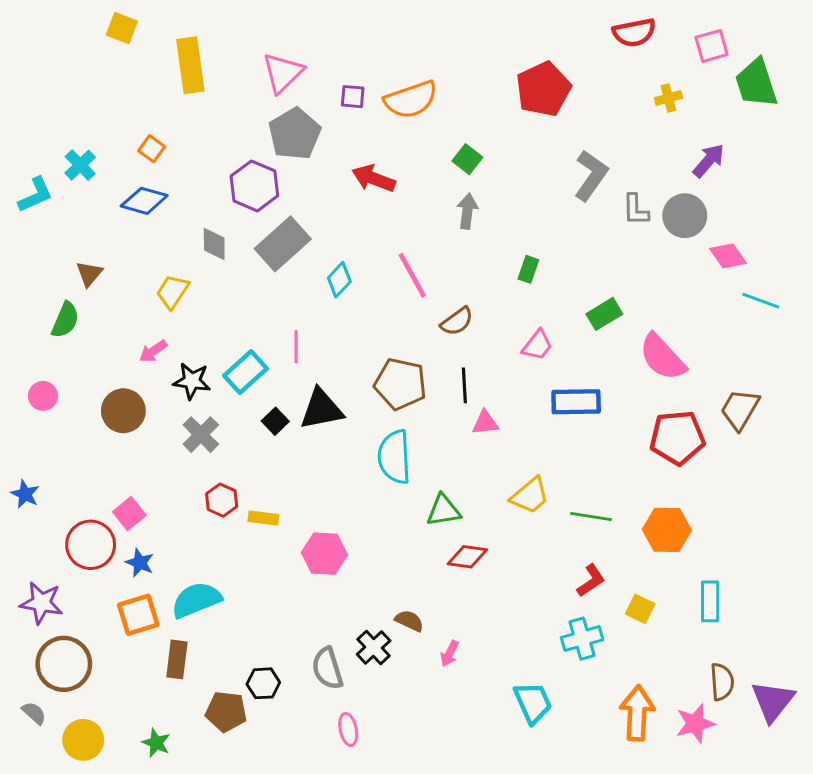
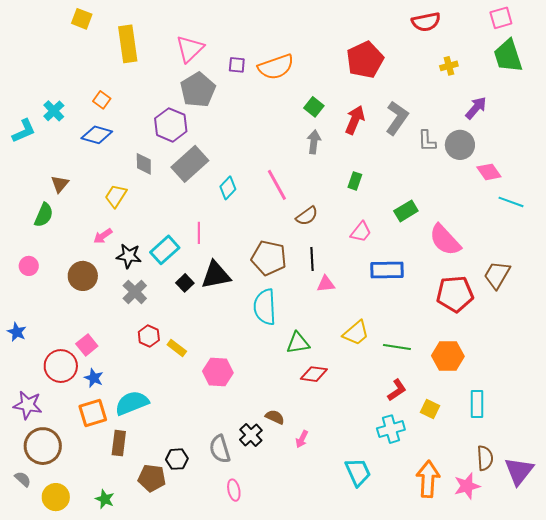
pink square: (712, 46) -> (501, 18), moved
red arrow: (374, 178) -> (355, 120), moved, turned 92
yellow rectangle: (263, 518) -> (177, 348), turned 30

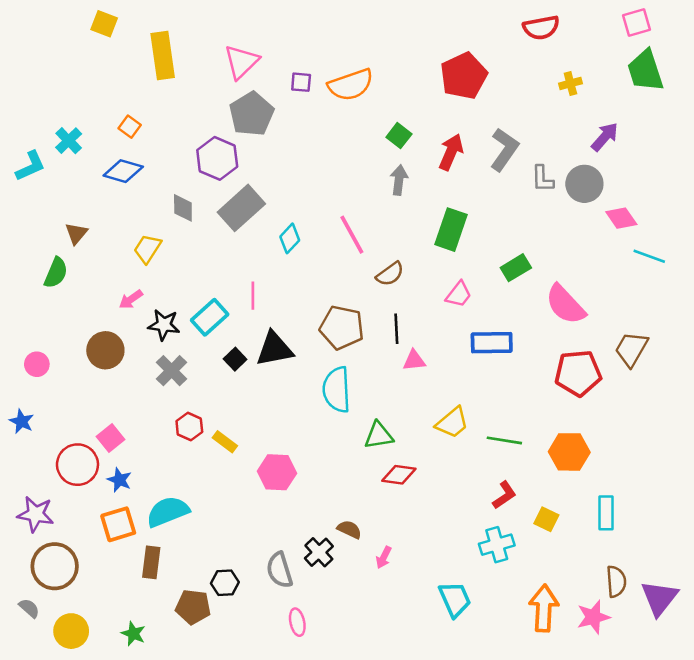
green rectangle: (355, 181) -> (451, 230), size x1.8
pink circle: (29, 266) -> (37, 364), moved

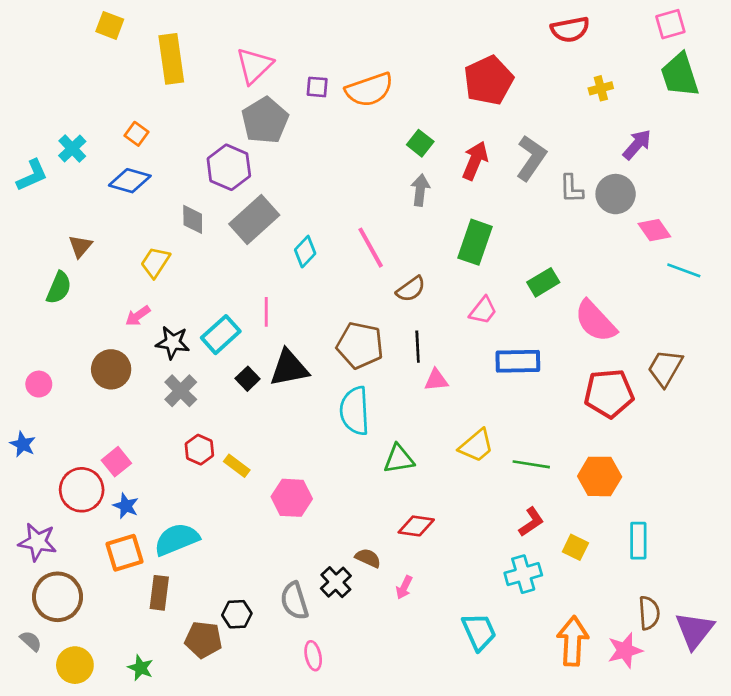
red diamond: (399, 475) -> (416, 526), moved

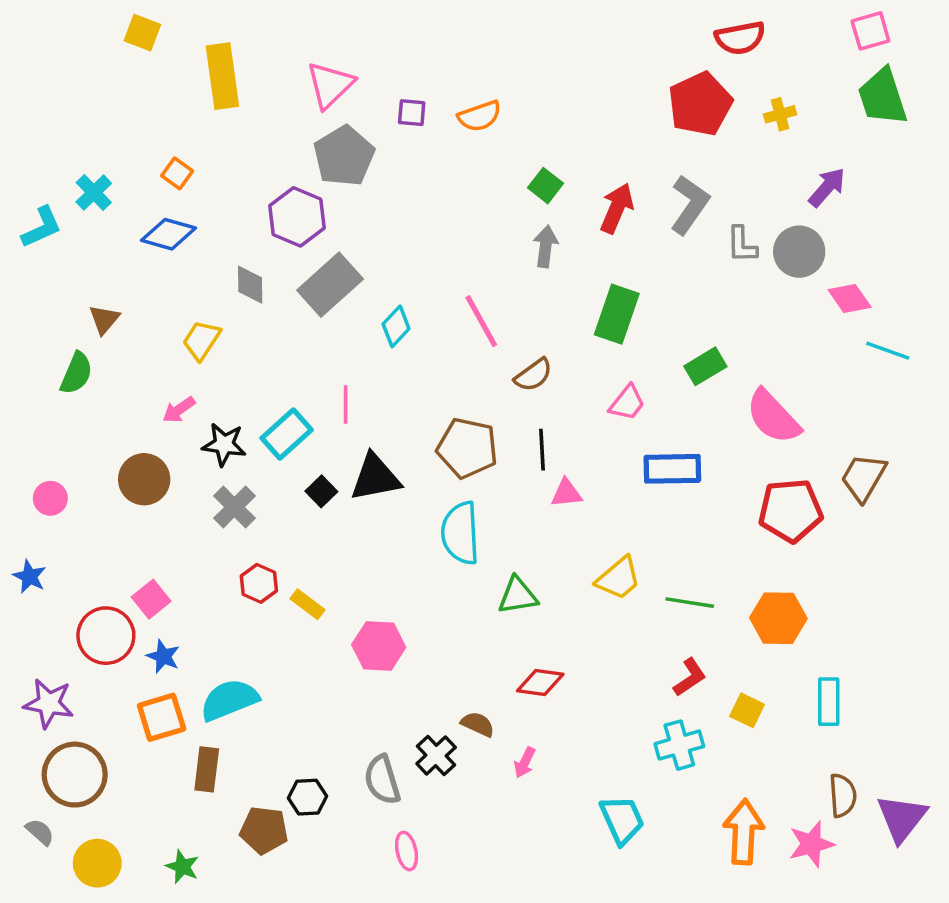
red pentagon: (488, 80) -> (700, 104), moved
orange semicircle: (369, 90) -> (479, 116), size x0.7

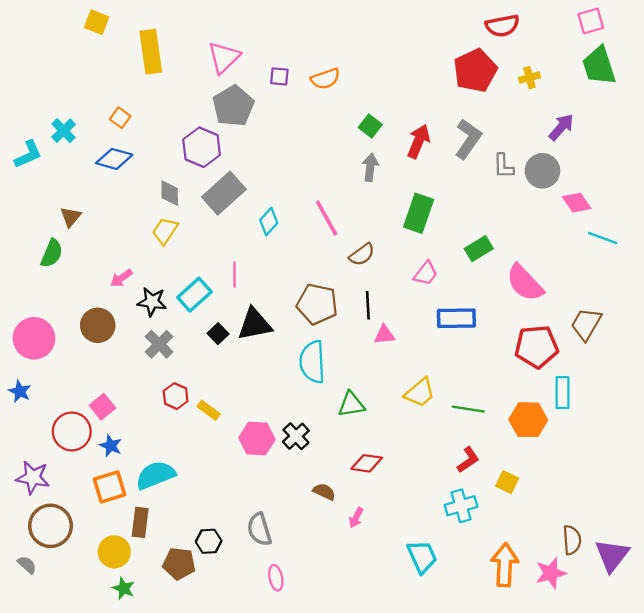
yellow trapezoid: (201, 340) -> (165, 231), moved
pink circle: (50, 498) -> (34, 338), size x1.8
cyan rectangle: (829, 702) -> (563, 393), moved
black cross: (436, 755) -> (296, 436), moved
yellow circle: (97, 863) -> (114, 552), moved

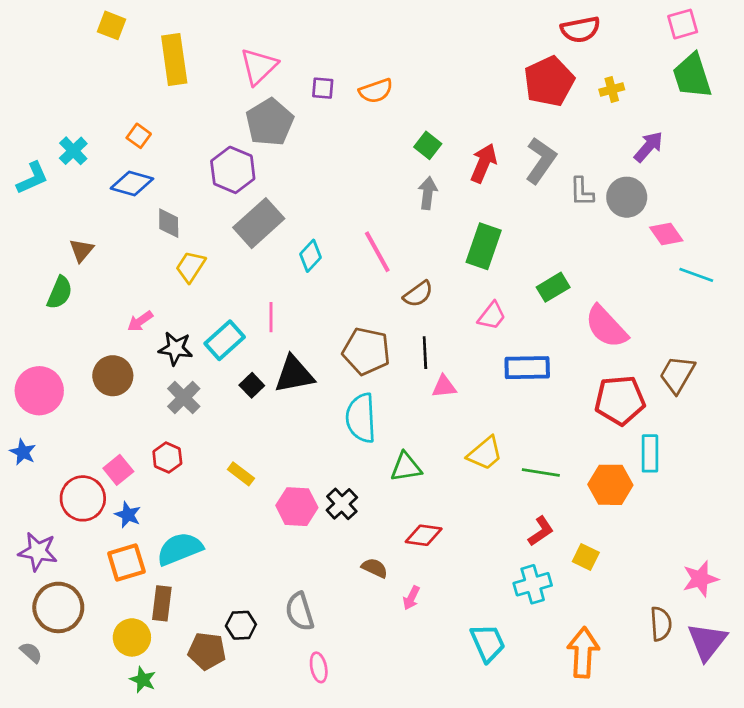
gray diamond: (170, 193) -> (169, 223), moved
red hexagon: (176, 396) -> (167, 458), moved
pink star: (551, 573) -> (700, 579), moved

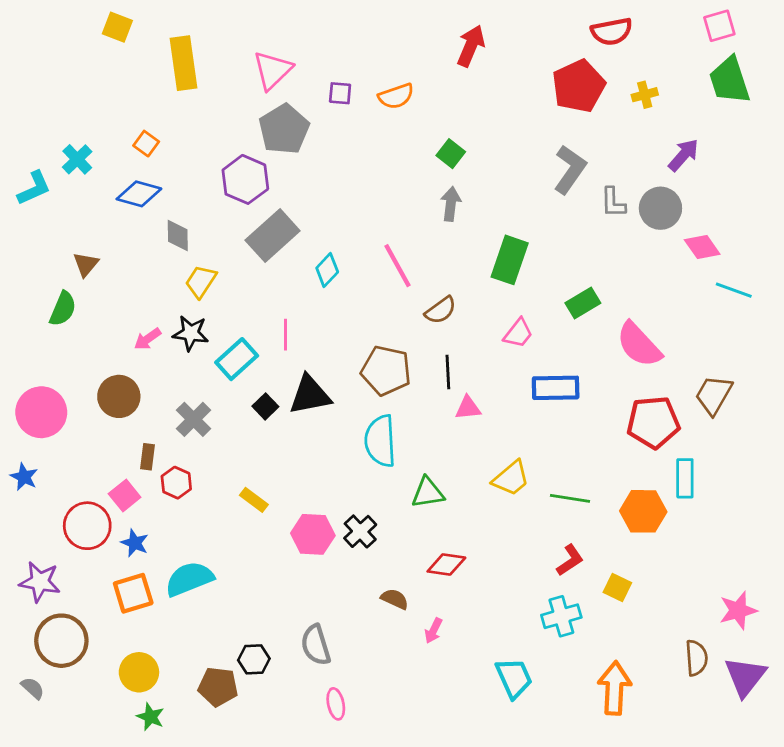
red arrow: (484, 163) -> (471, 46), moved
black star: (176, 348) -> (191, 333), moved
brown rectangle: (162, 603) -> (148, 457), moved, size x0.7

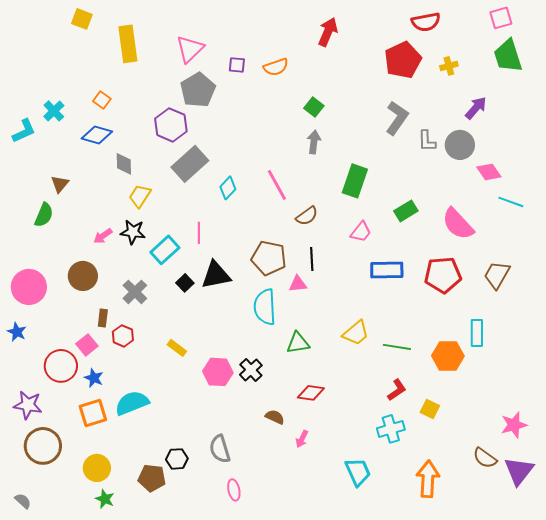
pink semicircle: (639, 345) -> (458, 224), moved
pink triangle: (468, 408) -> (298, 284), moved
red pentagon: (653, 422) -> (443, 275), moved
brown semicircle: (696, 658) -> (485, 458), turned 130
gray semicircle: (33, 688) -> (23, 501), moved

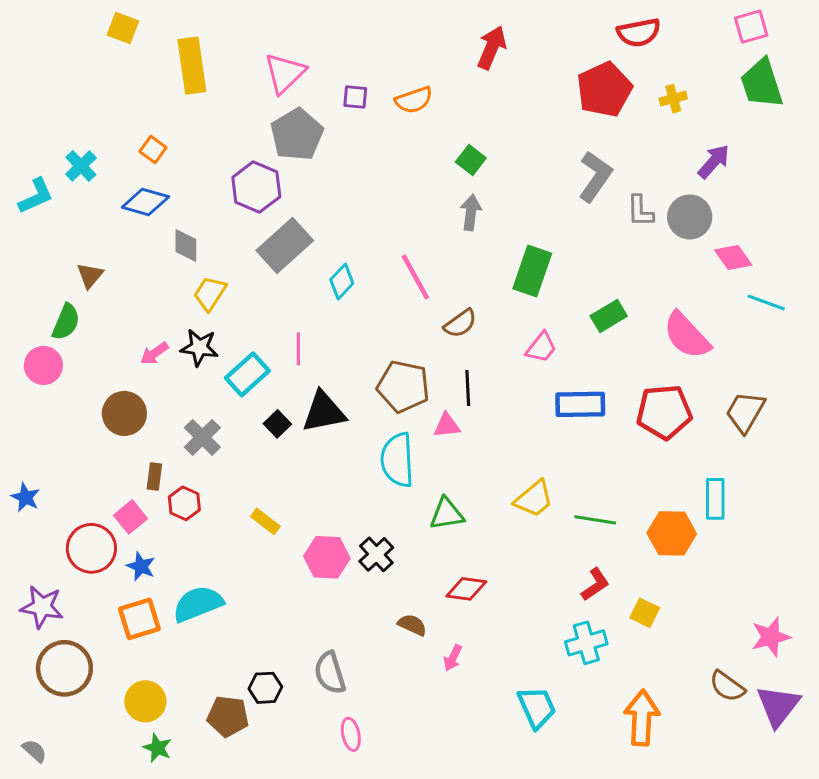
pink circle: (29, 287) -> (43, 365), moved, size x0.7

